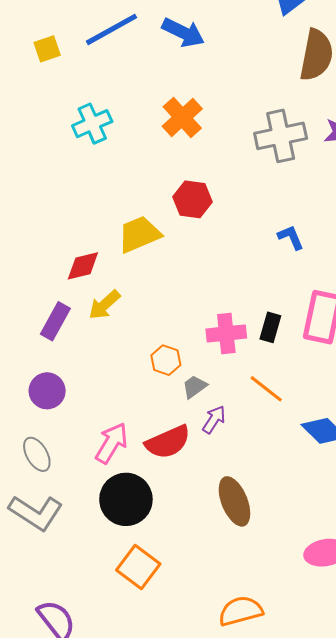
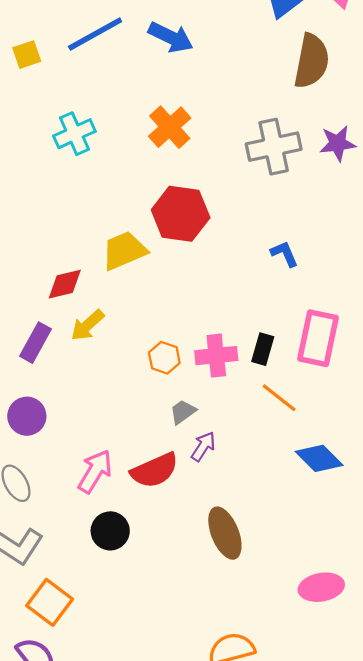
red hexagon: (192, 199) -> (181, 214), size x1.4
orange hexagon: (166, 360) -> (164, 358), moved
orange line: (266, 389) -> (279, 398), moved
black circle: (126, 499) -> (110, 531), size x0.7
orange square: (138, 567) -> (50, 602), moved

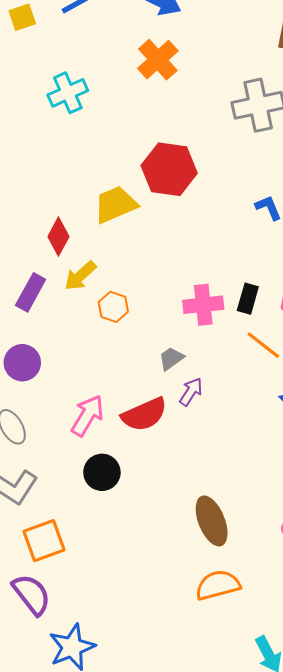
orange cross: (170, 127) -> (158, 60), moved
red diamond: (65, 284) -> (58, 237), turned -48
orange hexagon: (164, 358) -> (113, 307), moved
brown ellipse: (225, 533) -> (212, 521), moved
orange square: (50, 602) -> (44, 541), turned 33

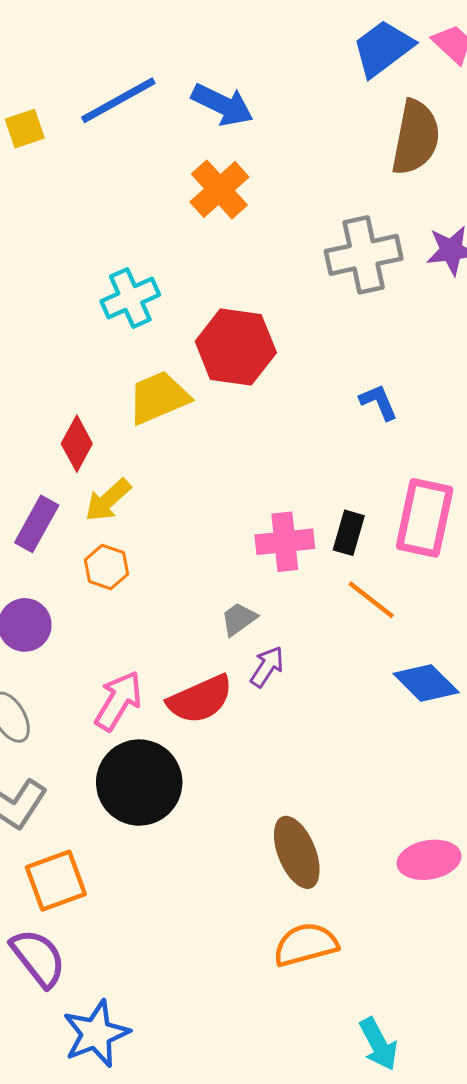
cyan cross: (68, 93) -> (130, 298), moved
orange hexagon: (113, 307) -> (106, 567), moved
black circle: (102, 472) -> (139, 783), size x1.6

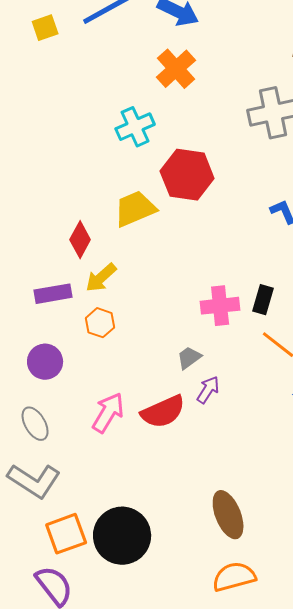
cyan cross: (130, 298) -> (135, 127), moved
purple rectangle: (37, 524) -> (53, 294), turned 51
black circle: (139, 783) -> (122, 536), moved

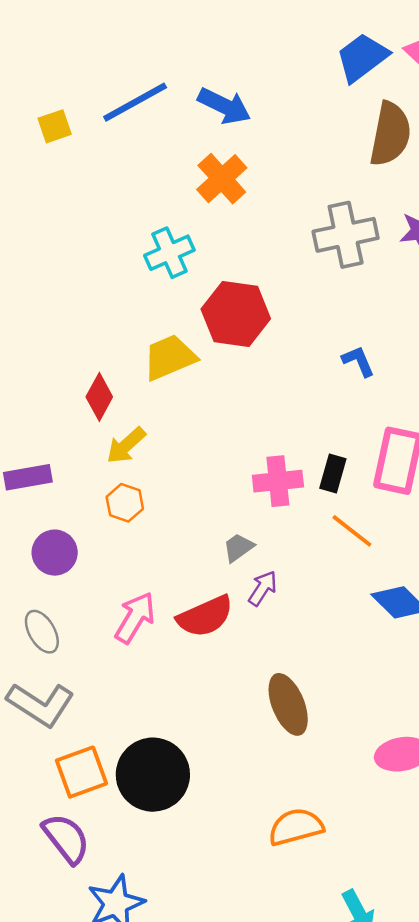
purple rectangle: (53, 294) -> (28, 477), moved
brown ellipse: (228, 515) -> (288, 704), moved

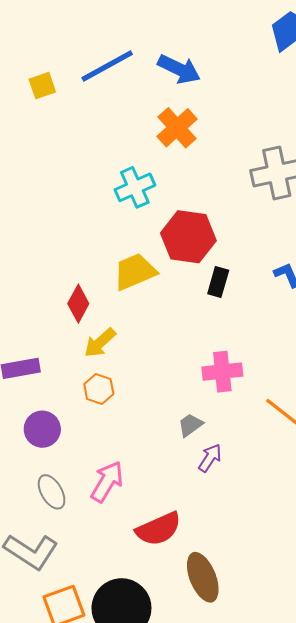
black rectangle: (333, 473) -> (218, 282), moved
red semicircle: (205, 616) -> (159, 529), moved
gray ellipse: (42, 632) -> (52, 492), moved
brown ellipse: (288, 704) -> (203, 577), moved

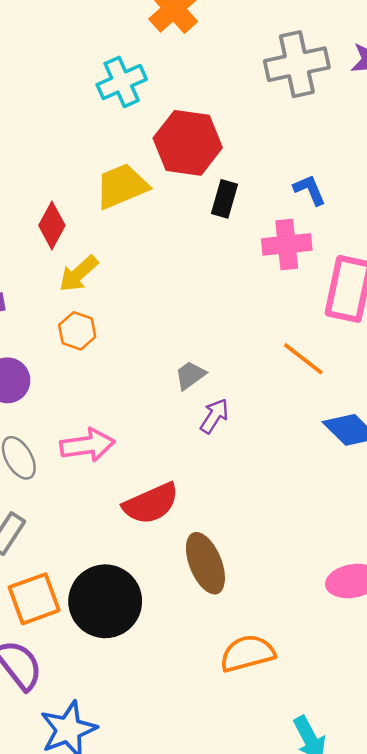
pink cross: (222, 372) -> (287, 244), moved
pink arrow: (107, 482) -> (87, 445), turned 51

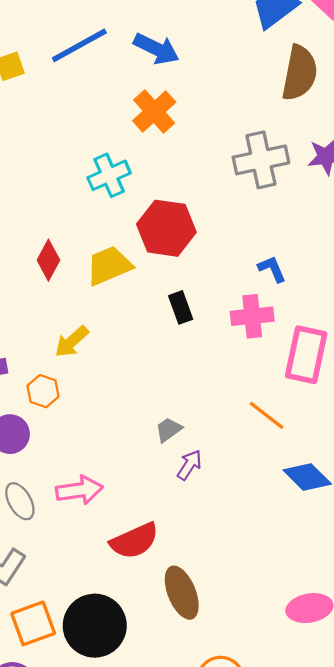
black rectangle: (225, 199) -> (181, 307), moved, turned -36
red diamond: (52, 225) -> (48, 260), moved
orange hexagon: (77, 331) -> (43, 391), moved

